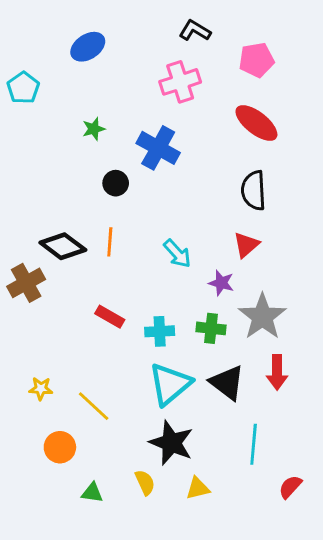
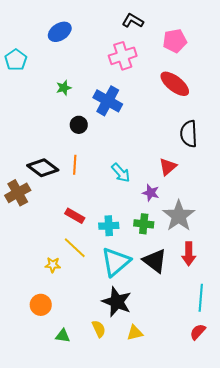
black semicircle: (254, 190) -> (189, 134), moved
yellow star: (41, 389) -> (53, 265), moved
yellow line: (94, 406) -> (75, 248), moved
cyan line: (254, 444) -> (201, 298), moved

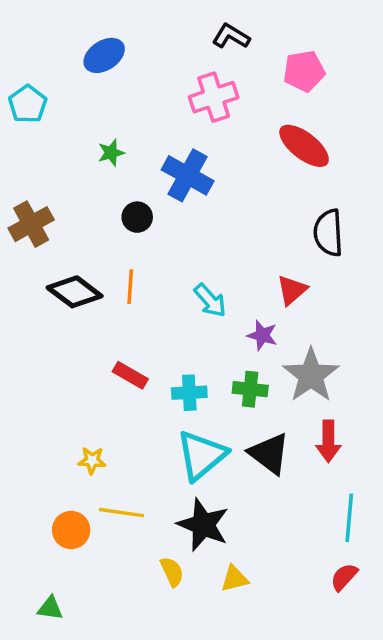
brown cross: (18, 193) -> (31, 224), moved
yellow line: (75, 248) -> (122, 513), moved, turned -35
green triangle: (63, 336) -> (50, 608), moved

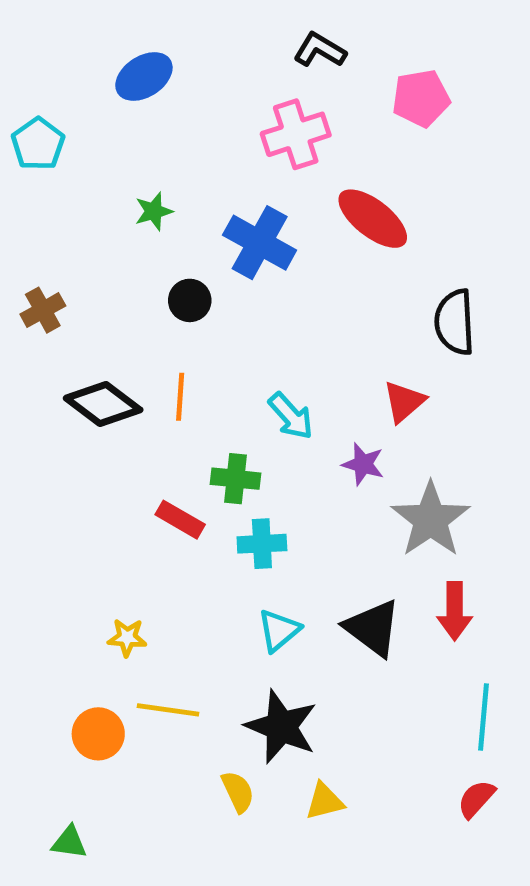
red ellipse: (304, 146) -> (373, 219), moved
brown cross: (31, 224) -> (43, 310), size x0.7
green cross: (250, 389) -> (235, 479), moved
cyan triangle: (201, 455) -> (279, 630), size x0.6

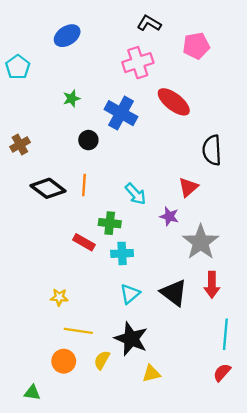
orange circle: (98, 734) -> (64, 361), moved
yellow semicircle: (238, 792) -> (102, 360), moved, turned -126

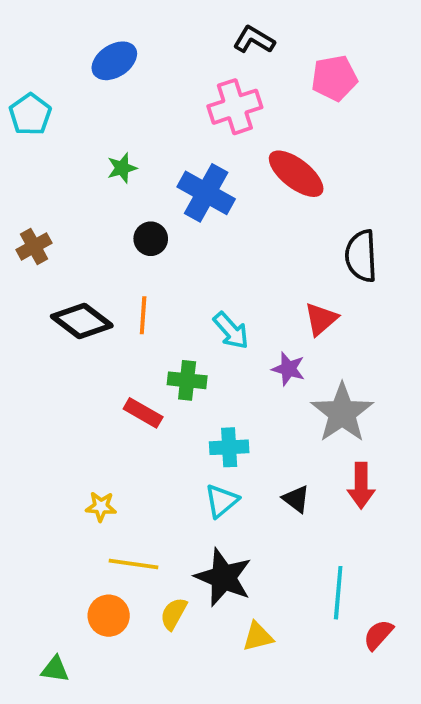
cyan cross: (122, 253) -> (229, 447), moved
black triangle: (174, 293) -> (296, 499), size x0.6
cyan line: (225, 334) -> (338, 593), moved

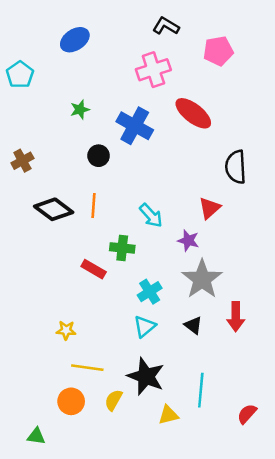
gray star: (342, 413) -> (202, 279), moved
cyan cross: (229, 447) -> (150, 292), turned -30
cyan line: (338, 593) -> (201, 390), moved

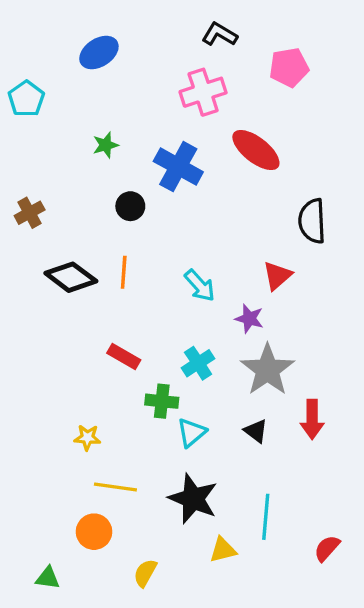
green cross: (122, 248) -> (162, 401), moved
cyan cross: (150, 292) -> (198, 363), moved
yellow semicircle: (113, 400) -> (145, 573), moved

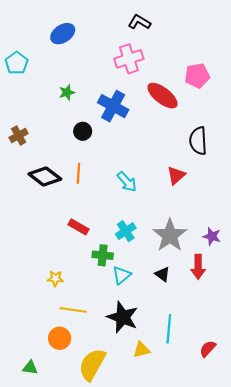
pink pentagon: (289, 67) -> (197, 76), moved
purple star: (249, 319) -> (212, 236), moved
yellow semicircle: (145, 573) -> (92, 365), size x1.8

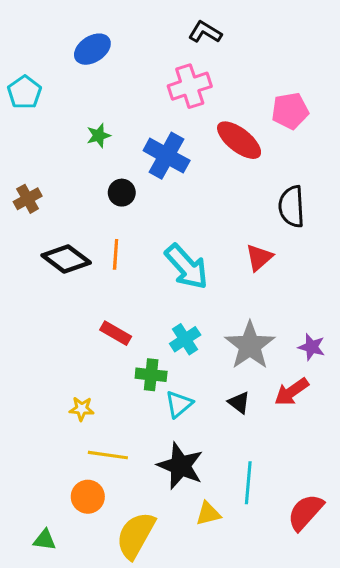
cyan arrow: (127, 182) -> (187, 267), size x1.5
red arrow: (198, 267) -> (292, 392), turned 55
red semicircle: (208, 349) -> (305, 512), size x1.5

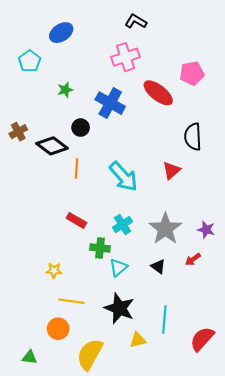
cyan pentagon: (25, 92) -> (30, 61), moved
black diamond: (66, 259) -> (52, 146), moved
red arrow: (292, 392) -> (193, 259), size x0.7

